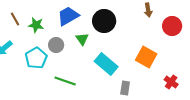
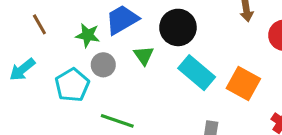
green star: (36, 25) -> (88, 35), moved
cyan rectangle: (106, 64) -> (197, 73), moved

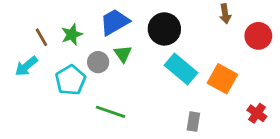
brown line: (39, 24) -> (41, 37), moved
green star: (88, 35) -> (72, 34), moved, turned -30
green triangle: (144, 55) -> (123, 54), moved

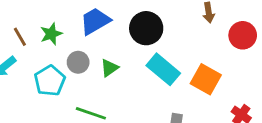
green triangle: (123, 54) -> (109, 68), moved, turned 30

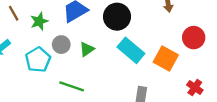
red circle: (243, 35) -> (194, 38), moved
brown line: (20, 37) -> (14, 13), moved

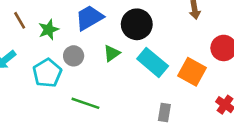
green triangle: (87, 49) -> (112, 53), moved

